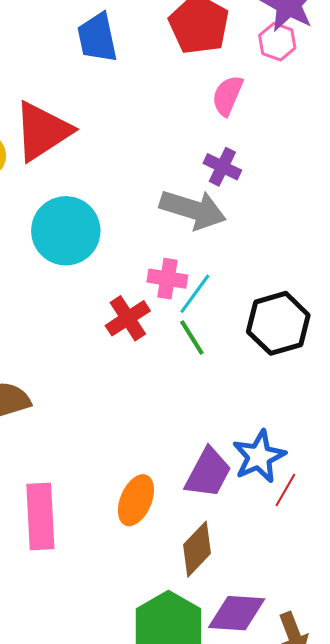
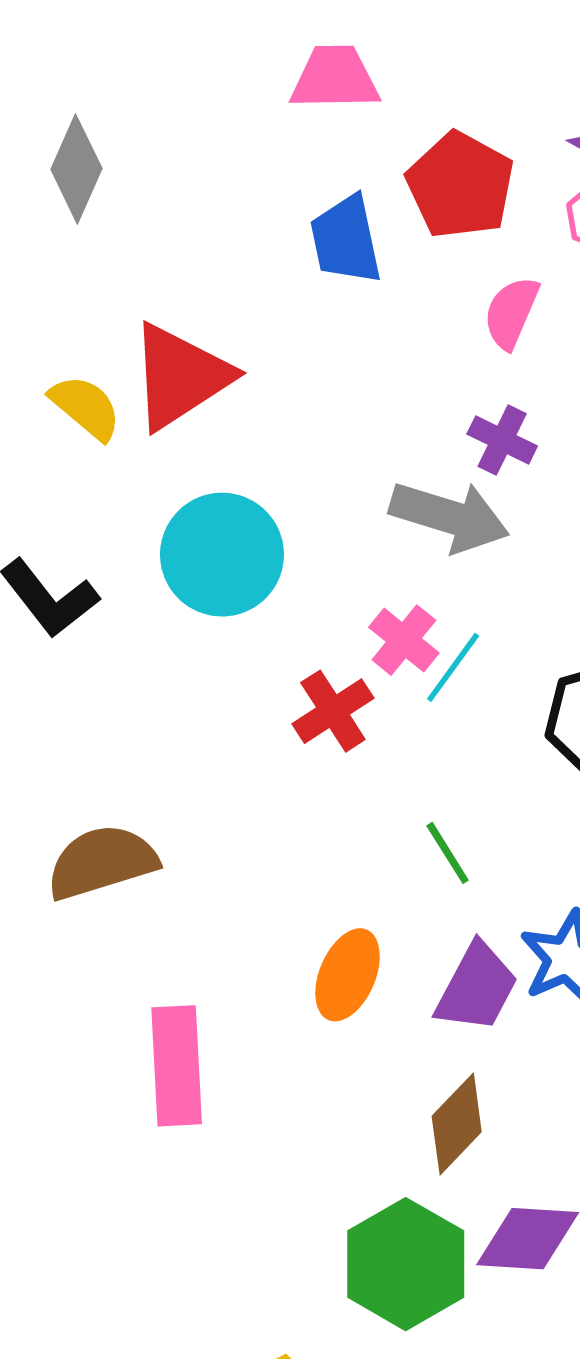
blue trapezoid: (97, 38) -> (346, 240), moved
pink cross: (167, 279) -> (404, 640), turned 30
green line: (192, 338) -> (448, 853), moved
orange ellipse: (136, 500) -> (348, 975), moved

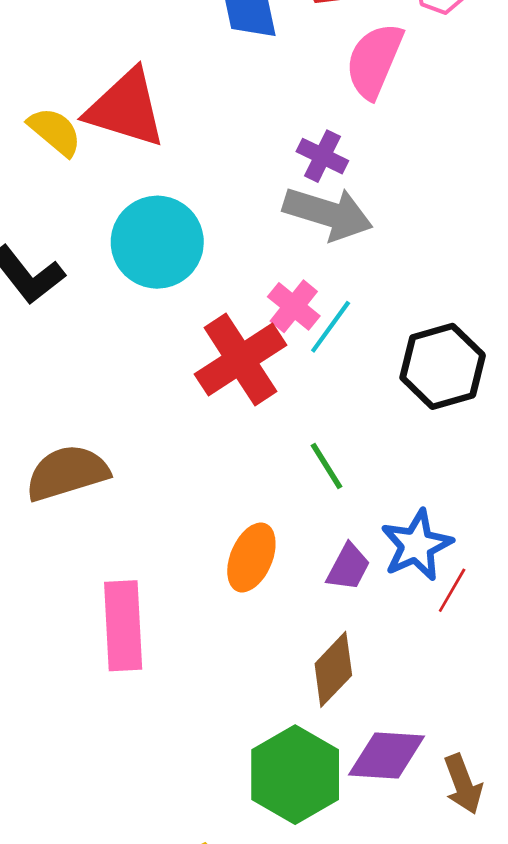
pink semicircle: (511, 313) -> (374, 61), size x1.4
red triangle: (180, 376) -> (126, 108), turned 50
purple cross: (502, 440) -> (322, 156), moved
red cross: (333, 711) -> (240, 360), size x1.5
purple trapezoid: (477, 988) -> (348, 567), size x0.7

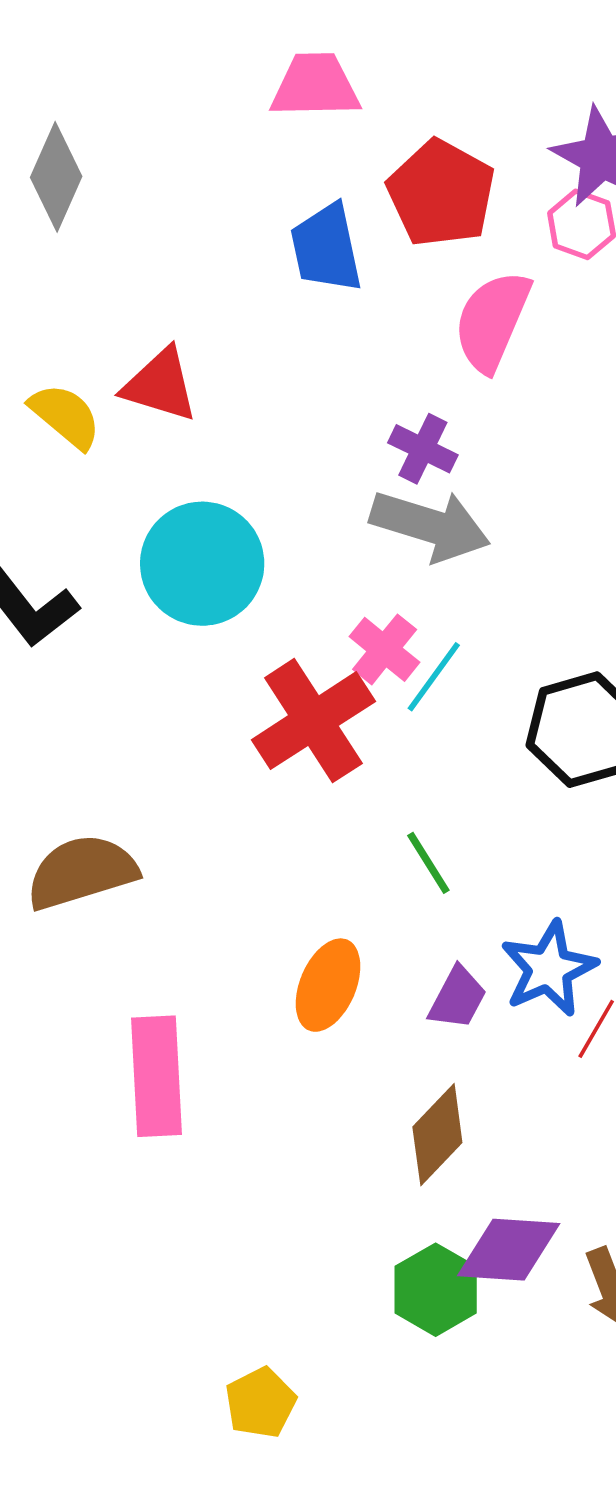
red triangle: (126, 108) -> (160, 385), size x0.7
green hexagon: (295, 775) -> (436, 1290), moved, size x0.7

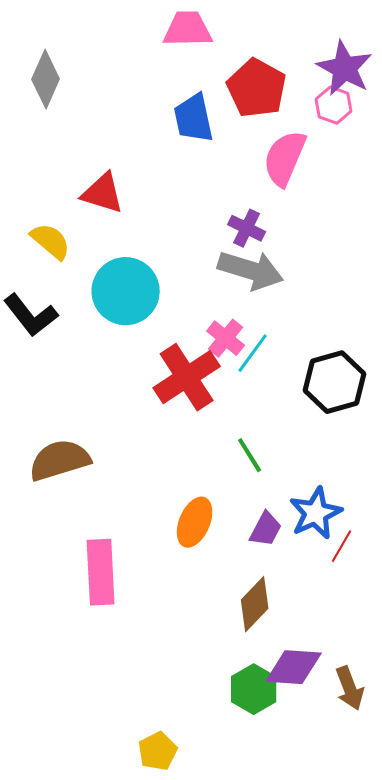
yellow semicircle: (65, 416) -> (51, 241), moved

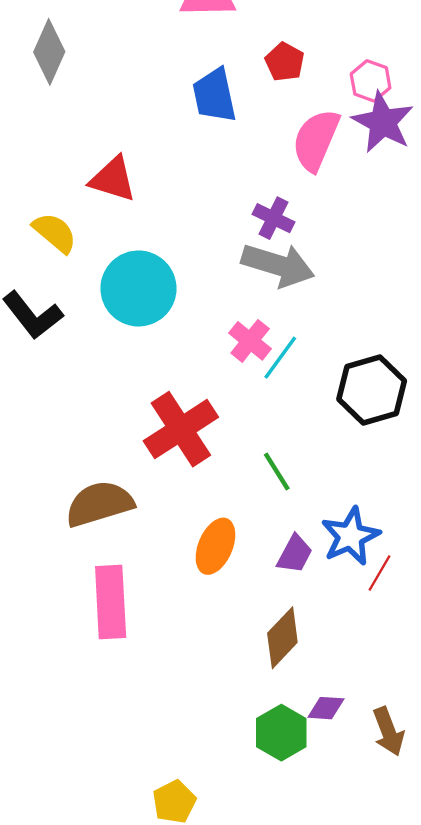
purple star: (345, 68) -> (383, 122), moved
red pentagon: (257, 88) -> (285, 62), size x0.6
red cross: (187, 377) -> (181, 429), moved
brown semicircle: (60, 460) -> (99, 504), moved
purple diamond: (294, 667) -> (326, 708), size x0.6

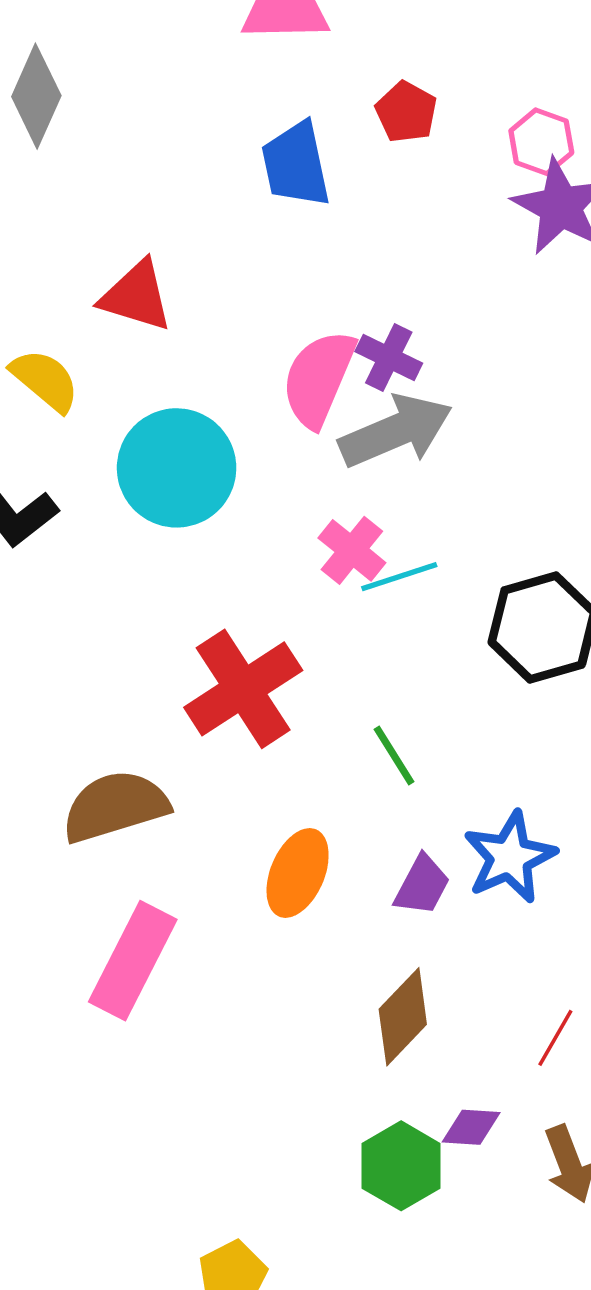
pink semicircle: (316, 140) -> (319, 378), moved
gray arrow: (278, 265) -> (396, 431), turned -40
cyan line: (280, 358) -> (399, 577), turned 36
red line: (380, 573) -> (555, 1038), moved
pink rectangle: (111, 602) -> (133, 961), turned 30

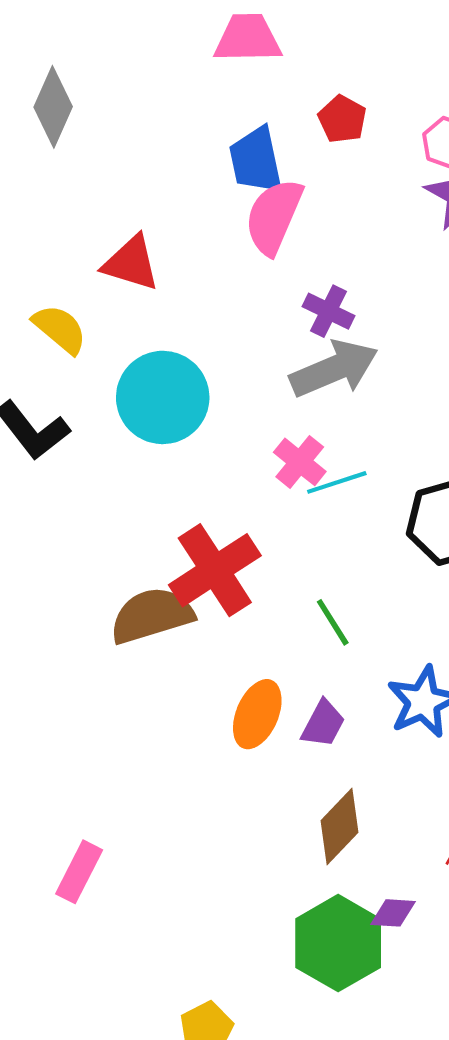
pink semicircle: (319, 378) -> (274, 217), moved
brown semicircle: (115, 806) -> (152, 615), moved
purple trapezoid: (422, 885) -> (323, 724), moved
pink rectangle: (133, 961) -> (79, 872), moved, size x0.7
green hexagon: (401, 1166) -> (338, 943), size x1.4

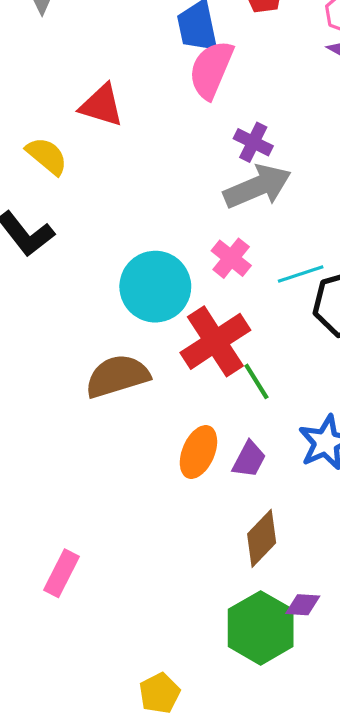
cyan circle: (163, 397) -> (155, 287), moved
cyan line: (337, 482) -> (301, 274), moved
red cross: (215, 570) -> (215, 341), moved

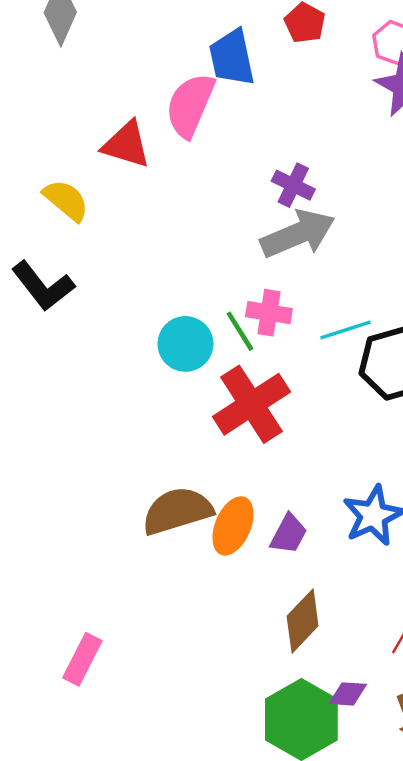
pink semicircle: (211, 70) -> (190, 105), moved
pink cross: (231, 258) -> (269, 313), turned -30
cyan circle: (155, 287) -> (185, 344), size x0.7
brown semicircle: (117, 376) -> (177, 511), moved
green line: (256, 381) -> (240, 331), moved

